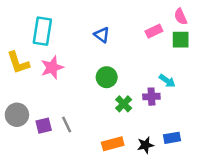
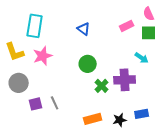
cyan arrow: (167, 81) -> (142, 58), moved
purple cross: (151, 97) -> (125, 80), size x1.5
gray circle: (17, 115) -> (19, 83), moved

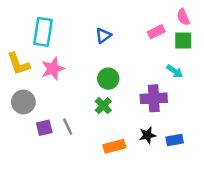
blue triangle: (84, 29) -> (103, 36), turned 48
green cross: (102, 86) -> (103, 106), moved
black star: (120, 120) -> (148, 135), moved

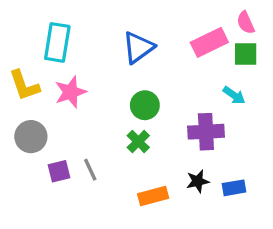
pink rectangle: (156, 32) -> (209, 42), size x1.5
blue triangle: (103, 36) -> (138, 47), size x1.5

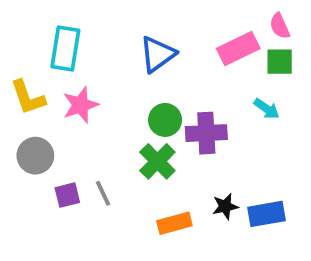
purple cross: (206, 132) -> (206, 133), moved
green cross: (138, 142) -> (157, 161), size x1.4
blue rectangle: (234, 188) -> (266, 214), size x1.4

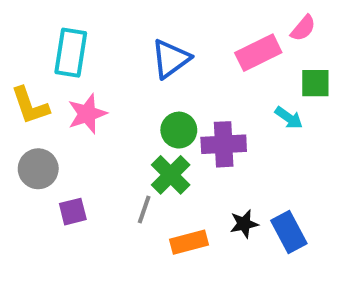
pink semicircle: (280, 26) -> (303, 28), turned -116
green square: (280, 62) -> (315, 83), moved
gray line: (103, 193) -> (144, 210), moved, turned 44
blue rectangle: (266, 214) -> (289, 232), turned 72

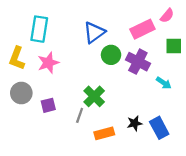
yellow L-shape: (30, 106) -> (17, 58), turned 40
cyan arrow: (289, 118) -> (164, 83), moved
green circle: (179, 130) -> (111, 55), moved
purple cross: (224, 144) -> (138, 62), moved, turned 30
purple square: (73, 212) -> (48, 105), moved

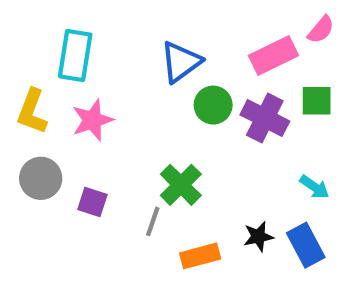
green square: (174, 46) -> (317, 101), moved
cyan arrow: (164, 83) -> (314, 187), moved
purple square: (48, 105) -> (92, 202), turned 32

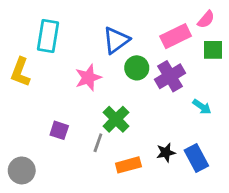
green square: (317, 101) -> (213, 50), moved
purple cross: (265, 118) -> (170, 76), turned 32
pink star: (92, 120) -> (88, 78), moved
gray circle: (41, 178) -> (22, 170), moved
cyan arrow: (314, 187) -> (202, 107), moved

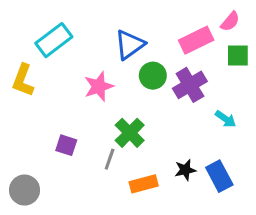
cyan rectangle: (48, 36) -> (54, 40), turned 44

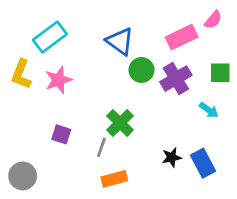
blue triangle: (130, 45) -> (120, 41), turned -48
green square: (238, 56) -> (220, 73), moved
pink star: (99, 86) -> (58, 80), moved
orange rectangle: (144, 184) -> (114, 179), moved

